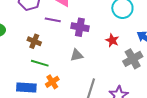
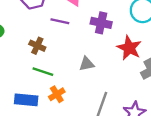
purple cross: (80, 27) -> (101, 23), moved
red star: (112, 40) -> (129, 48), size x1.5

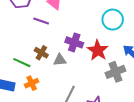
purple cross: (101, 23) -> (74, 42), moved
brown cross: (37, 46) -> (41, 53), moved

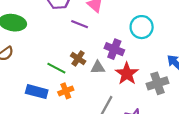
cyan circle: (113, 20) -> (142, 27), moved
red star: (98, 50) -> (127, 74), moved

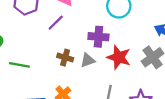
purple line: (80, 24) -> (56, 23), turned -49
green line: (56, 68) -> (19, 65), moved

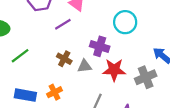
red star: (119, 57) -> (114, 70), turned -30
green line: (19, 65) -> (20, 56), turned -60

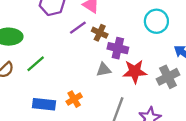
cyan circle: (125, 22) -> (156, 21), moved
brown cross: (64, 59) -> (100, 33), moved

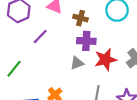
purple line: (78, 28) -> (40, 36), moved
brown cross: (100, 33) -> (80, 18), moved

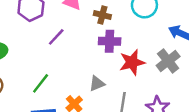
gray triangle: (77, 63) -> (97, 84), moved
green line: (14, 69) -> (41, 83), moved

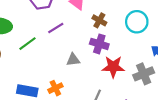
green line: (41, 83) -> (27, 44), moved
gray triangle: (97, 84) -> (73, 60), moved

